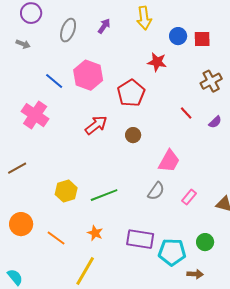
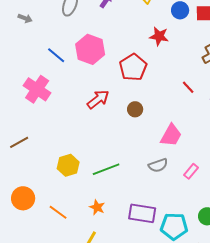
gray semicircle: (156, 191) -> (158, 165), turned 36

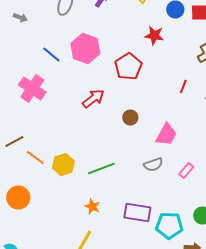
red line: (188, 87) -> (183, 86), turned 64
brown circle: (135, 109) -> (130, 118), moved
orange line: (58, 212) -> (35, 158), moved

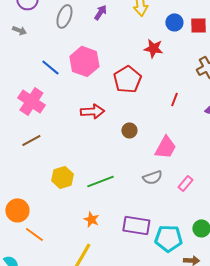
red line: (183, 86) -> (174, 99), moved
red arrow: (93, 98) -> (92, 111), turned 35
brown line: (14, 142) -> (31, 140), moved
orange line: (35, 158) -> (34, 234), moved

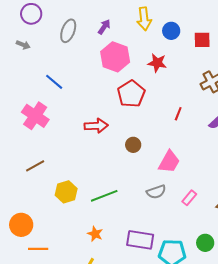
blue circle: (174, 22) -> (171, 31), moved
pink hexagon: (84, 61) -> (115, 57), moved
brown line: (31, 140) -> (35, 166), moved
orange line: (34, 234) -> (38, 249), turned -36

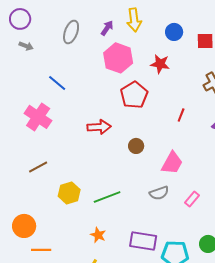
purple circle: (31, 14) -> (20, 19), moved
yellow arrow: (144, 19) -> (134, 20), moved

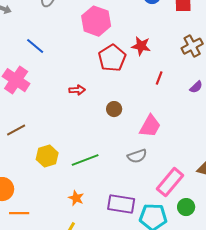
red star: (160, 64) -> (141, 46), moved
red arrow: (99, 127) -> (77, 90), size x0.7
pink rectangle: (192, 199) -> (170, 182), moved, size x1.8

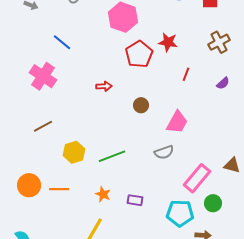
purple rectangle: (121, 204) -> (135, 200), moved, size x0.6
orange line: (19, 213) -> (59, 189), moved

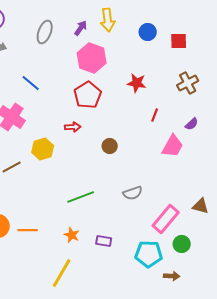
red pentagon: (139, 54) -> (88, 95), moved
pink trapezoid: (177, 122) -> (173, 146), moved
yellow hexagon: (74, 152) -> (43, 149), moved

